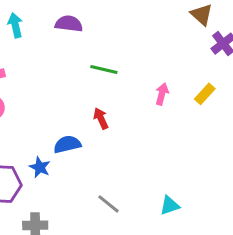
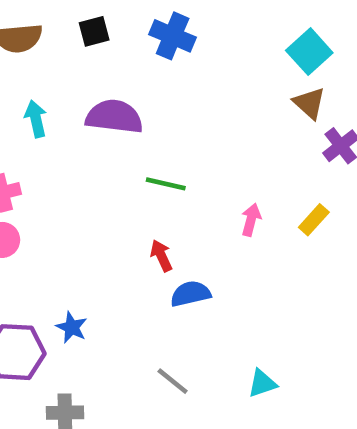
purple semicircle: (69, 24) -> (114, 117), size x1.4
blue semicircle: (67, 144) -> (190, 294), moved

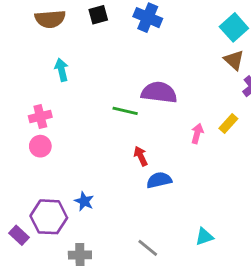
purple semicircle: (114, 117) -> (159, 92), moved
green line: (166, 184) -> (125, 111), moved
yellow rectangle: (314, 220) -> (228, 124), moved
gray line: (173, 381) -> (148, 248), moved

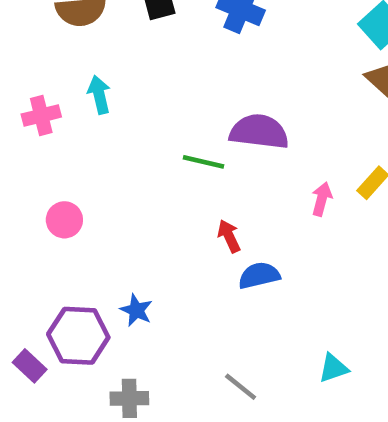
pink cross: (40, 117) -> (41, 116), moved

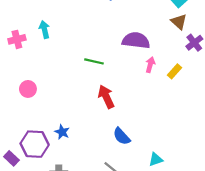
purple semicircle: (259, 132) -> (136, 40), moved
pink arrow: (322, 199) -> (150, 65), moved
red arrow: (229, 236) -> (106, 97), size x1.5
blue semicircle: (259, 275) -> (122, 136), moved, turned -120

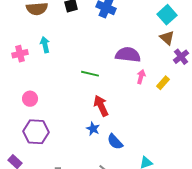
blue star: (62, 132) -> (93, 129), moved
purple hexagon: (35, 144) -> (36, 132), moved

